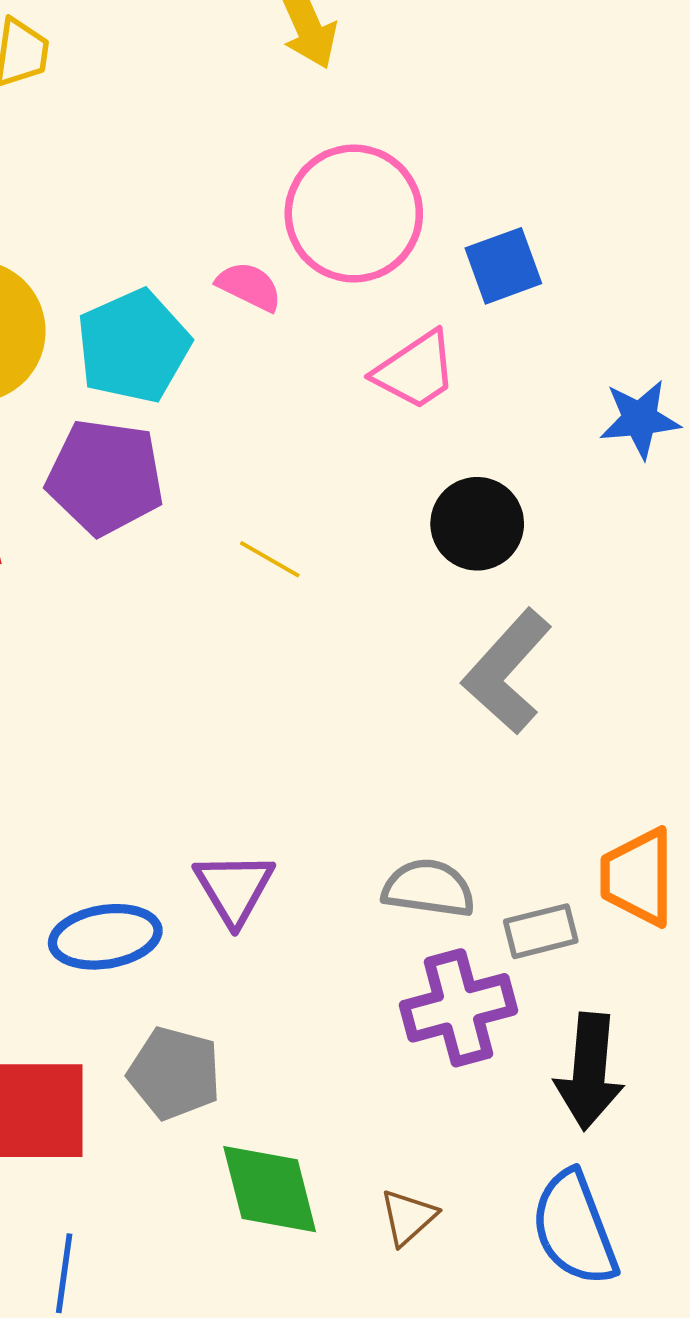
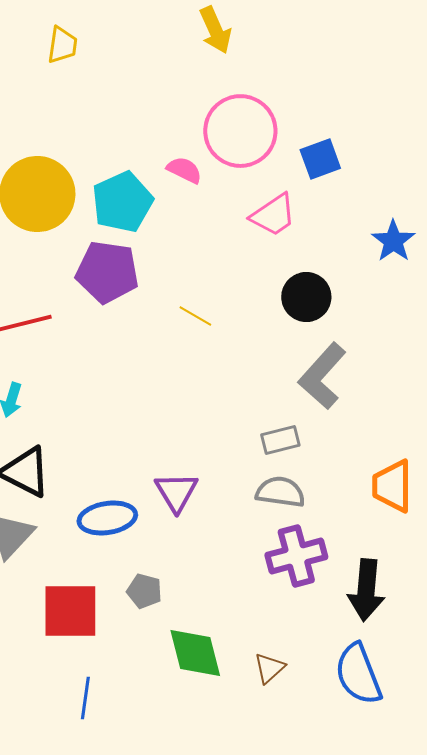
blue star: (640, 419) -> (393, 241), turned -30
gray rectangle: (541, 931) -> (280, 440), moved
gray pentagon: (174, 1073) -> (144, 591), size x0.7

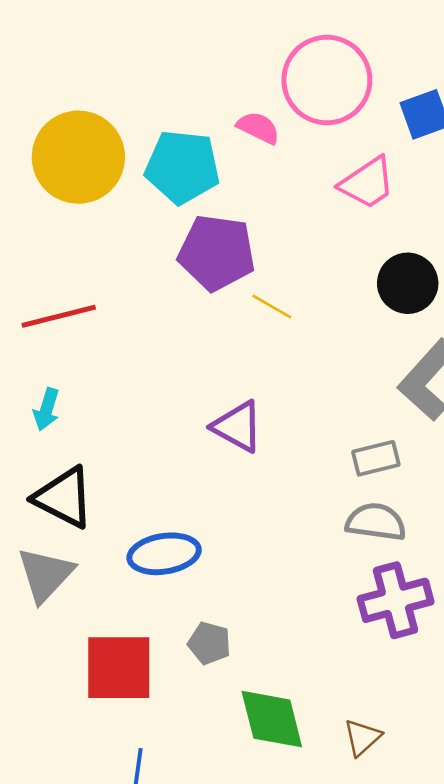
cyan pentagon: (122, 202) -> (182, 167), turned 30
purple pentagon: (107, 272) -> (217, 253), moved
purple triangle: (176, 492) -> (238, 426), moved, turned -30

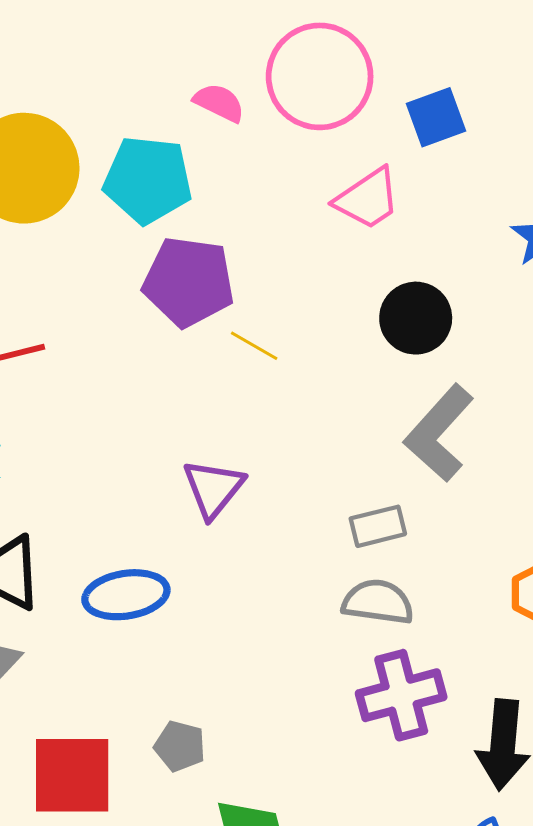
pink semicircle: (258, 128) -> (219, 103), moved
purple triangle: (238, 426) -> (213, 488), turned 40
blue ellipse: (164, 554) -> (126, 595), moved

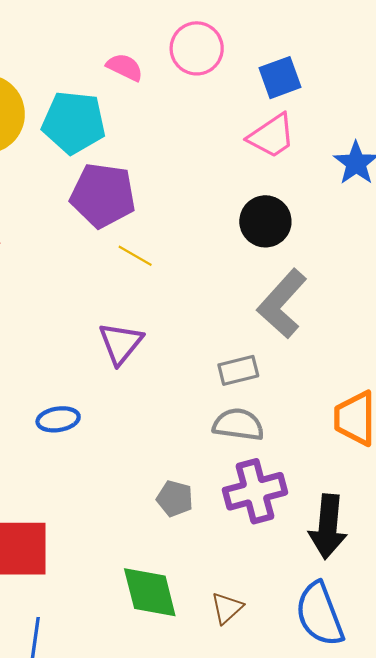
pink circle: (320, 76) -> (197, 48), size x0.7
pink trapezoid: (368, 199) -> (272, 136), moved
yellow line: (254, 346) -> (135, 256), moved
blue ellipse: (126, 595) -> (58, 419), size x0.7
gray pentagon: (180, 746) -> (175, 499), moved

